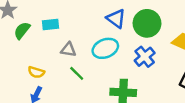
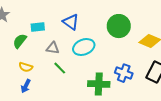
blue triangle: (116, 19) -> (71, 22), moved
green semicircle: (22, 30) -> (20, 41), moved
blue cross: (145, 57) -> (124, 73), moved, turned -30

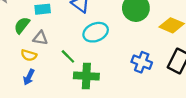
gray triangle: (53, 48) -> (40, 38), moved
green cross: (99, 84) -> (86, 76), moved

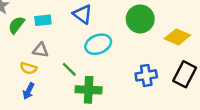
green semicircle: (22, 25) -> (16, 25), moved
blue cross: (142, 62) -> (146, 75), turned -30

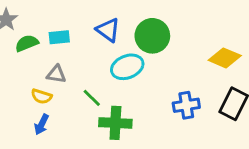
green circle: (140, 19) -> (152, 36), moved
green semicircle: (16, 25) -> (27, 43), turned 30

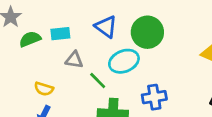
gray triangle: (56, 74) -> (74, 60), moved
green line: (92, 98) -> (98, 81), moved
blue cross: (186, 105) -> (154, 97), moved

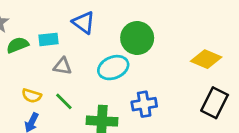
blue triangle: (106, 27) -> (84, 23), moved
green line: (98, 81) -> (64, 101), moved

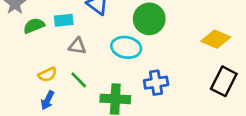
cyan ellipse: (113, 68) -> (126, 47), turned 32
yellow semicircle: (32, 96) -> (47, 74), turned -42

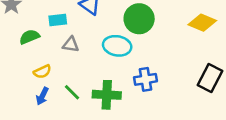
green semicircle: (34, 26) -> (29, 37), moved
yellow diamond: (216, 39) -> (202, 23), moved
green line: (79, 80) -> (72, 92), moved

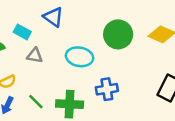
green circle: (139, 19) -> (118, 34), moved
cyan rectangle: (58, 20) -> (22, 32), turned 35

